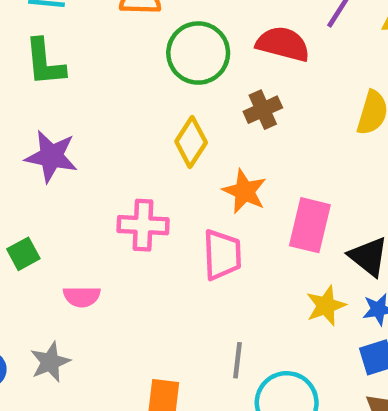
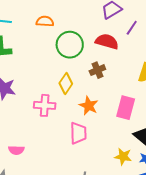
pink cross: (143, 225) -> (45, 105), moved
pink rectangle: (310, 225) -> (126, 108), moved
yellow star: (326, 306) -> (123, 156), turned 30

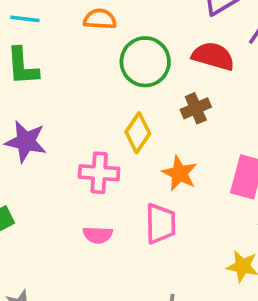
pink semicircle: (16, 150) -> (98, 235), moved

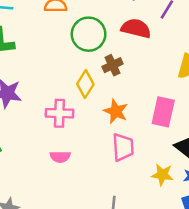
brown cross: (196, 108) -> (112, 65), moved
pink trapezoid: (160, 224) -> (123, 147), moved

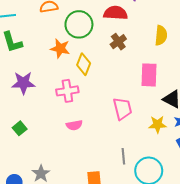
brown cross: (112, 65) -> (118, 42), moved
orange star: (116, 111) -> (60, 48), moved

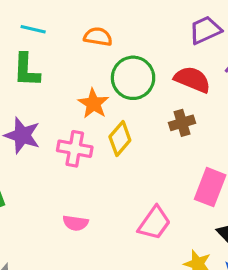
pink cross: (67, 91) -> (75, 149), moved
pink trapezoid: (122, 109) -> (154, 223), turned 30

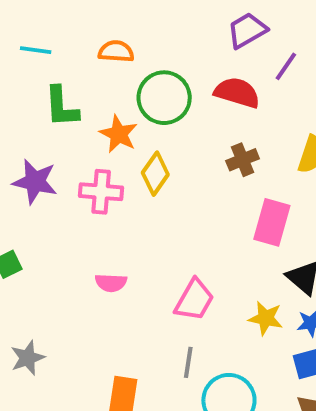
green L-shape: (26, 70) -> (61, 107), moved
brown cross: (182, 123) -> (243, 160), moved
pink trapezoid: (154, 223) -> (194, 300), moved

